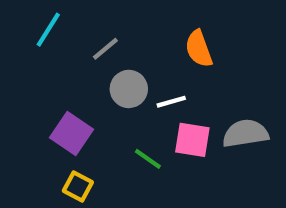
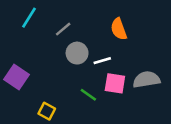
purple square: (72, 133) -> (16, 77), moved

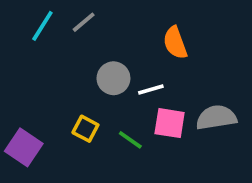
gray line: (63, 29) -> (84, 22), moved
purple square: (16, 77) -> (24, 147), moved
yellow square: (47, 111) -> (85, 129), moved

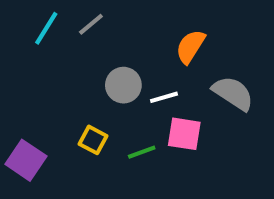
orange semicircle: (175, 43) -> (190, 47), turned 52
gray semicircle: (216, 117) -> (233, 93), moved, turned 42
green line: (130, 140) -> (142, 152), turned -55

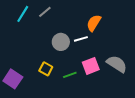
gray semicircle: (233, 93) -> (117, 64), moved
white line: (164, 97) -> (81, 39), moved
pink square: (184, 134) -> (91, 66), turned -30

